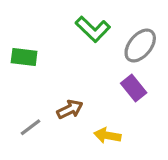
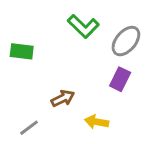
purple rectangle: (134, 88) -> (120, 79), turned 65
gray line: (31, 127) -> (29, 128), moved

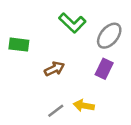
brown arrow: (63, 98) -> (54, 69), moved
gray line: (29, 128) -> (56, 111), moved

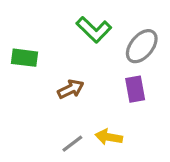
purple rectangle: (104, 69) -> (135, 89), turned -36

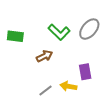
green L-shape: (94, 30) -> (59, 32), moved
purple rectangle: (135, 89) -> (85, 72), moved

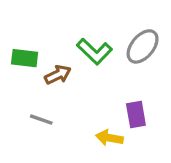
brown arrow: (44, 56) -> (58, 75), moved
gray line: (46, 90) -> (41, 120), moved, turned 56

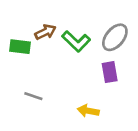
brown arrow: (58, 75) -> (45, 32), moved
purple rectangle: (136, 115) -> (110, 72), moved

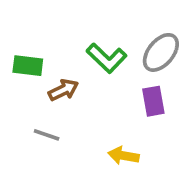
brown arrow: (45, 32) -> (63, 90), moved

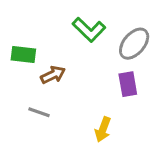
green L-shape: (107, 58) -> (89, 30), moved
yellow arrow: (123, 156) -> (103, 129), turned -80

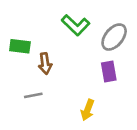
brown arrow: (53, 75) -> (45, 64), turned 108
gray line: (39, 112) -> (33, 95), turned -30

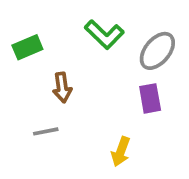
green rectangle: (20, 46) -> (27, 47), moved, turned -30

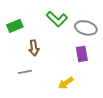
gray ellipse: (157, 51) -> (86, 28), turned 65
yellow arrow: (121, 152) -> (66, 83), turned 35

